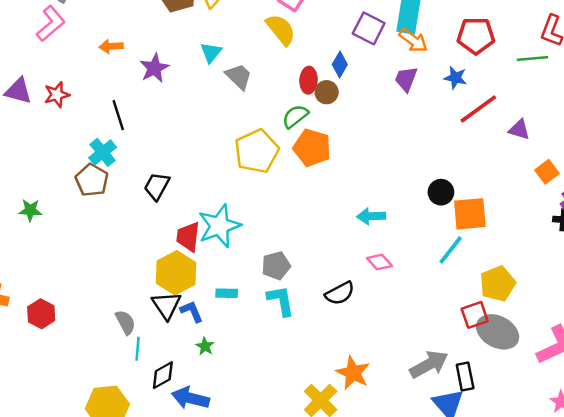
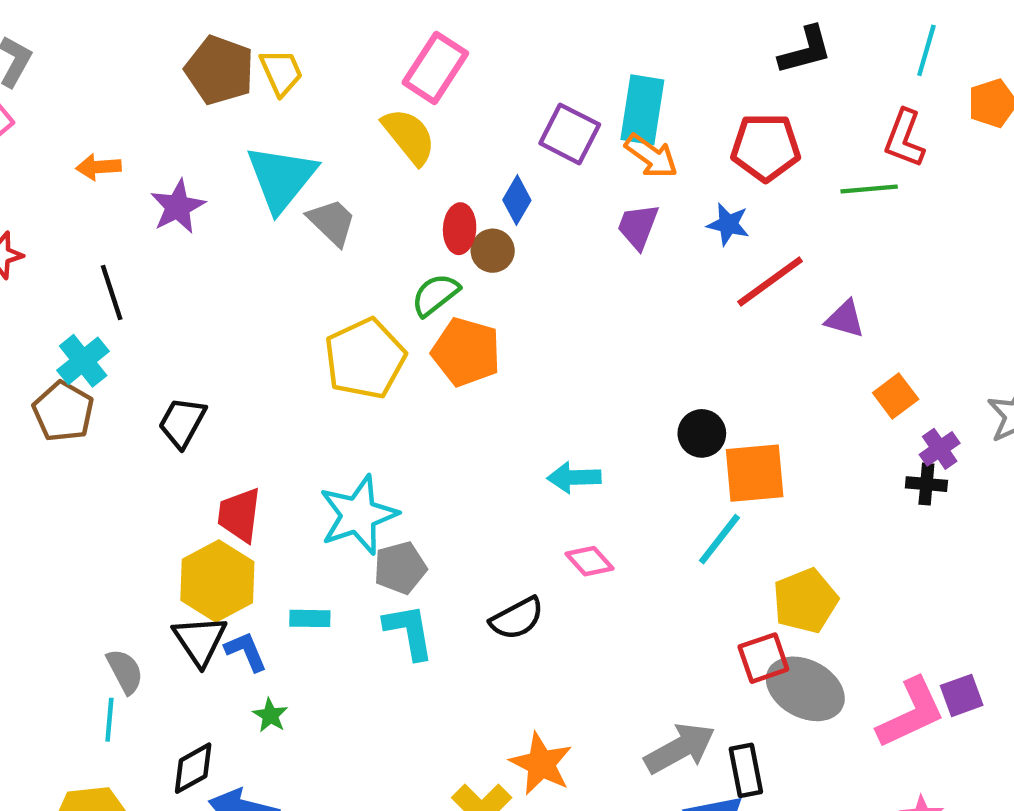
cyan triangle: (211, 52) -> (281, 178), size x1.8
cyan star: (219, 226) -> (358, 515), moved
cyan line: (138, 349) -> (109, 720), moved

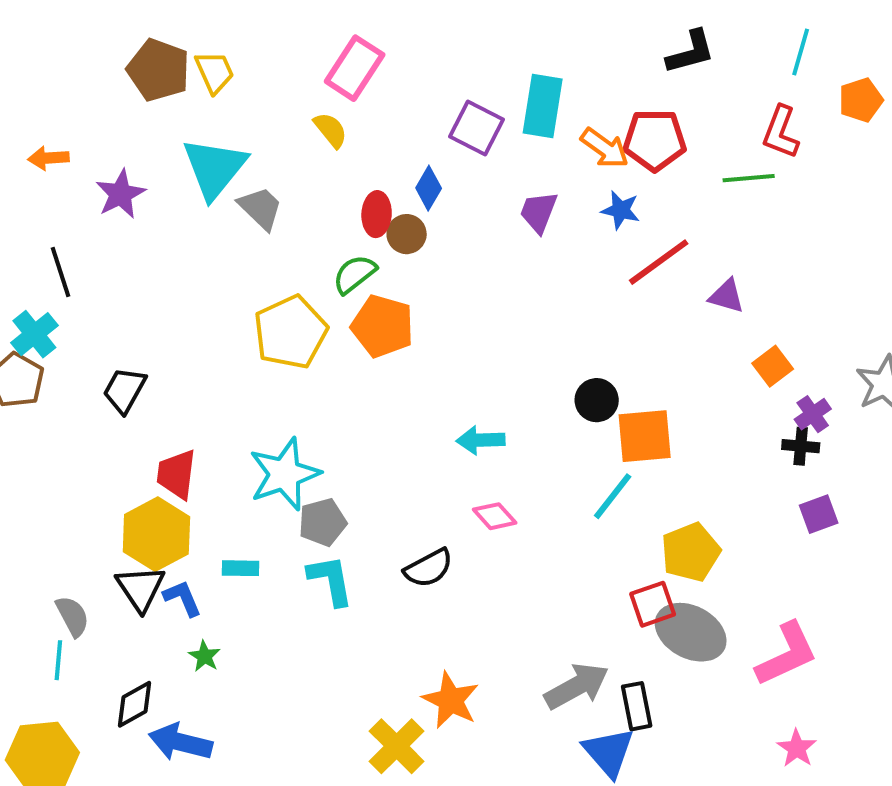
yellow semicircle: (409, 136) -> (331, 130), size x0.7
orange arrow: (651, 156) -> (605, 148), moved
purple square: (962, 695) -> (819, 514), moved

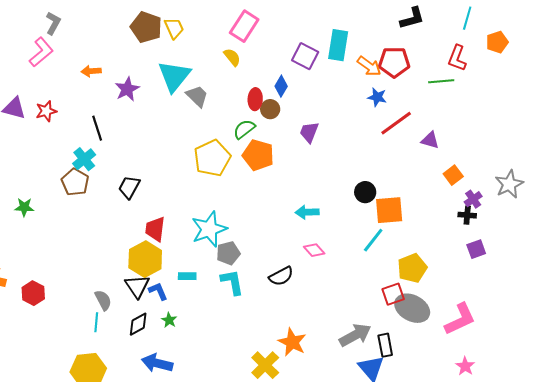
purple trapezoid: (539, 212) -> (309, 132), moved
black diamond: (134, 704) -> (138, 324), moved

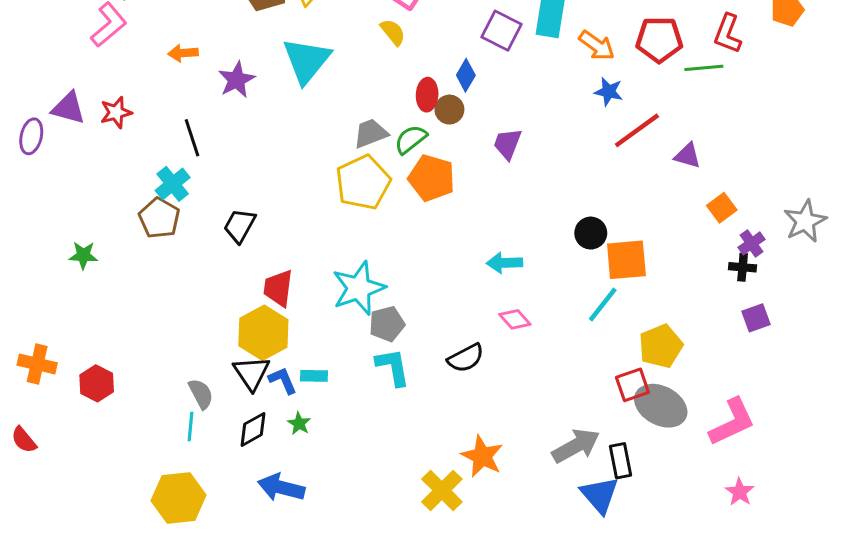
red pentagon: (394, 62) -> (659, 40), moved
gray trapezoid: (197, 96) -> (371, 133), moved, turned -65
cyan rectangle: (187, 276) -> (314, 376), moved

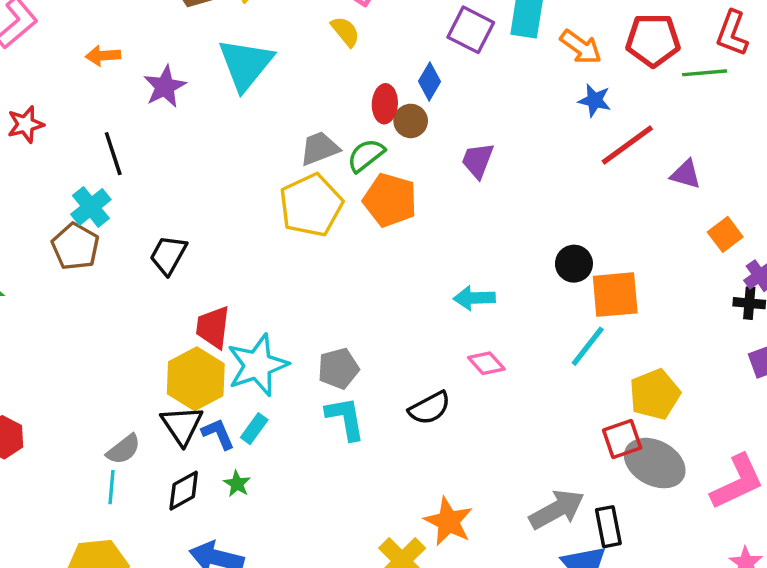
cyan star: (359, 288) -> (258, 365), moved
cyan rectangle: (314, 376) -> (254, 429), turned -55
gray semicircle: (201, 394) -> (124, 449), turned 80

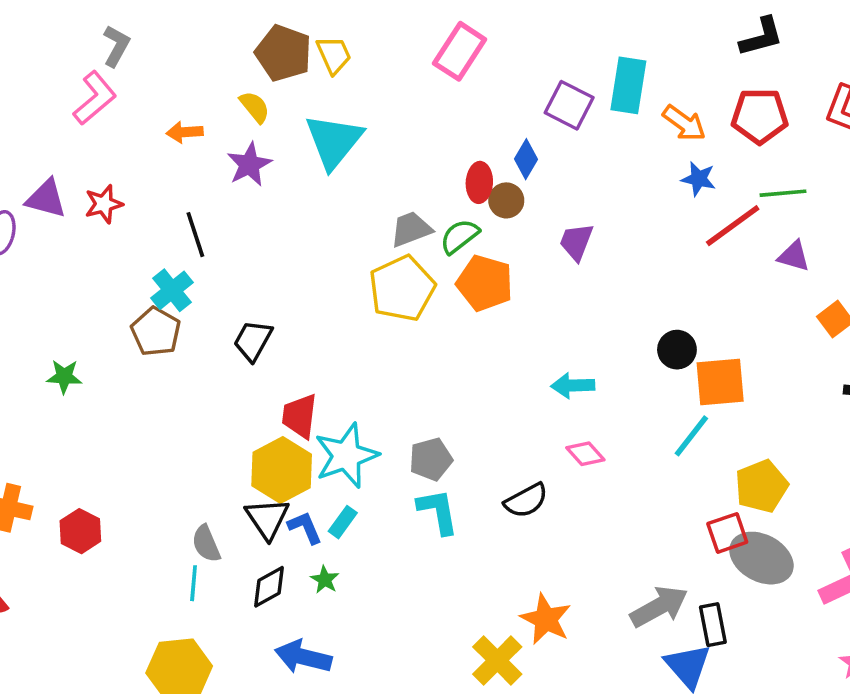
yellow semicircle: (345, 32) -> (255, 107), moved
green line: (705, 73) -> (783, 193), moved
gray semicircle: (124, 449) -> (206, 544), turned 105

